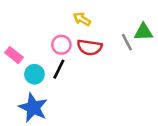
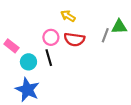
gray line: (127, 42) -> (105, 35), turned 48
black line: (59, 69) -> (49, 58), turned -42

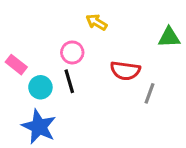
gray line: (105, 35) -> (149, 93), moved
red semicircle: (74, 39) -> (125, 71), moved

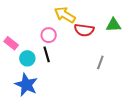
yellow arrow: (96, 22) -> (65, 15), size x1.5
red semicircle: (125, 71) -> (84, 30), moved

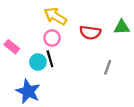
yellow arrow: (65, 15) -> (55, 16), moved
cyan circle: (27, 58) -> (38, 62), moved

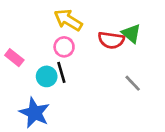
green triangle: (122, 27) -> (131, 33), moved, turned 42
gray line: (108, 67) -> (133, 83), turned -64

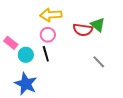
yellow arrow: (68, 20) -> (51, 15), turned -35
cyan circle: (47, 76) -> (26, 55), moved

